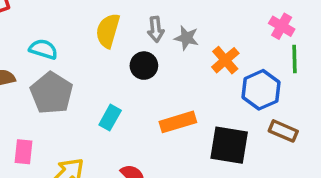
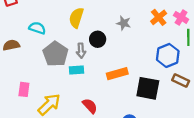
gray arrow: (156, 29) -> (81, 51), moved
orange cross: (225, 60) -> (159, 17), moved
gray pentagon: (52, 93) -> (55, 54), moved
cyan rectangle: (110, 118) -> (76, 70), turned 56

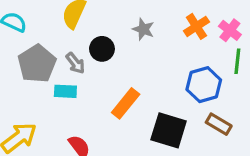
gray arrow: (81, 51) -> (75, 63), turned -40
orange rectangle: (117, 74) -> (126, 103), turned -42

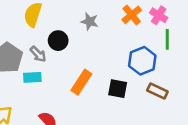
black square: (169, 130) -> (118, 89), moved, size x0.7

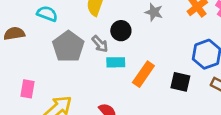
cyan rectangle: (32, 77) -> (116, 62), moved

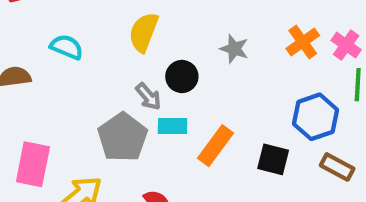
gray pentagon: (68, 47) -> (123, 137), moved
pink rectangle: (28, 89) -> (33, 164), size x1.5

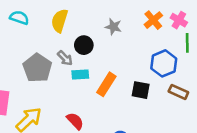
cyan semicircle: (67, 47) -> (19, 18), moved
gray pentagon: (123, 137) -> (37, 68), moved

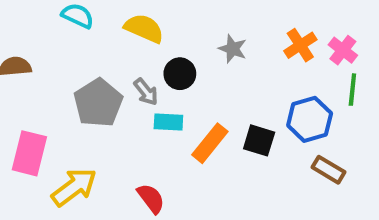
yellow semicircle: (60, 21) -> (144, 28), turned 90
black square: (141, 90) -> (259, 140), moved

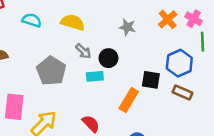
black circle: (180, 74) -> (108, 58), moved
gray arrow: (146, 92) -> (83, 51), moved
orange rectangle: (210, 143) -> (129, 100), moved
brown rectangle: (329, 170) -> (183, 93), moved

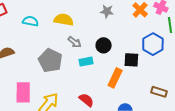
gray star: (127, 27) -> (107, 11), moved
black circle: (108, 58) -> (104, 45), moved
brown rectangle: (183, 93) -> (159, 92), moved

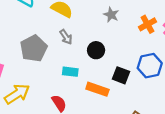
cyan rectangle: (86, 62) -> (70, 72), moved
orange rectangle: (115, 78) -> (97, 89), turned 66

